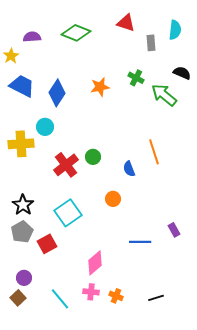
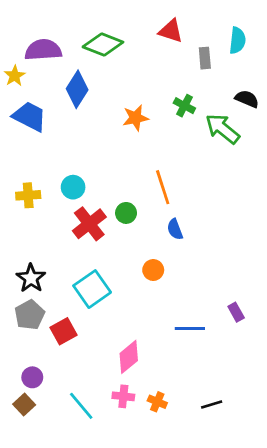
purple semicircle: (32, 37) -> (43, 50), size x1.5
blue diamond: (57, 93) -> (77, 89), moved
cyan circle: (45, 127) -> (73, 187), moved
yellow cross: (21, 144) -> (28, 195), size x0.7
orange line: (154, 152) -> (163, 187), moved

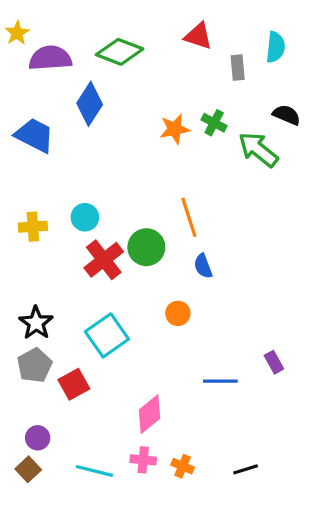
yellow star: (15, 76) -> (17, 33), moved
orange star: (136, 118) -> (175, 129), moved
green circle: (126, 213) -> (146, 247), size x1.5
cyan line: (81, 406) -> (94, 471), turned -36

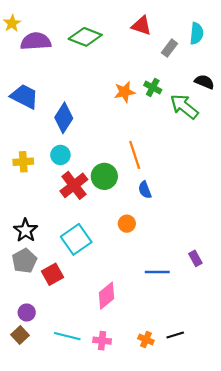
gray rectangle: (238, 68) -> (170, 48), turned 42
blue diamond: (90, 104) -> (64, 118), moved
pink cross: (143, 460) -> (102, 341), moved
orange cross: (183, 466) -> (146, 340), moved

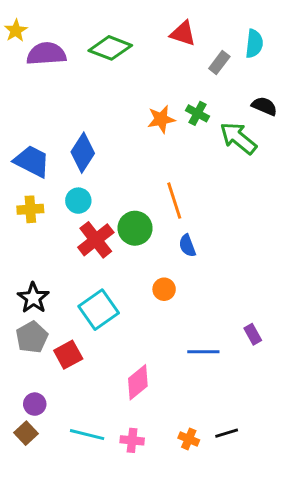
blue trapezoid: (24, 96) -> (32, 161), moved

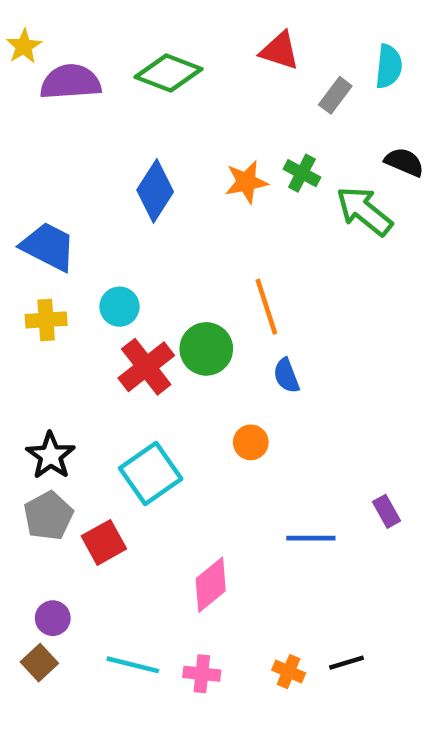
blue diamond: (83, 153) -> (155, 191), moved

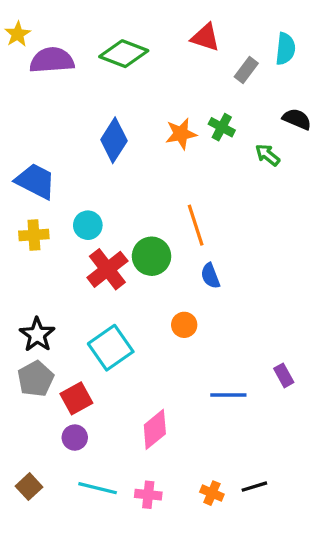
green arrow: (364, 211) -> (267, 155), size x0.6
purple circle: (53, 618) -> (75, 438), moved

